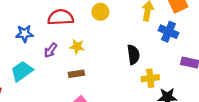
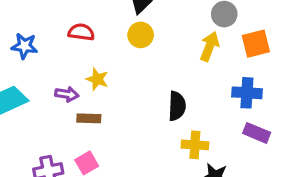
red semicircle: (61, 17) -> (81, 32), size x0.7
blue cross: (169, 32) -> (247, 93), moved, turned -30
purple arrow: (51, 50) -> (67, 94), moved, turned -128

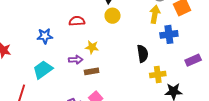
blue cross: (247, 93) -> (169, 34), moved
purple rectangle: (257, 133) -> (193, 60), turned -35

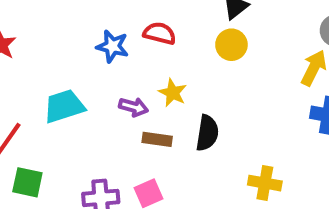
blue star: (45, 36) -> (112, 46), moved
black semicircle: (143, 54) -> (207, 133), moved
yellow cross: (158, 75) -> (265, 183), moved

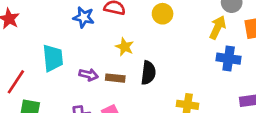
cyan trapezoid: (64, 106) -> (53, 58), turned 104
purple arrow: (134, 107) -> (89, 75), moved

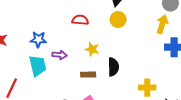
blue star: (84, 17) -> (38, 39), moved
purple arrow: (89, 75) -> (60, 55), moved

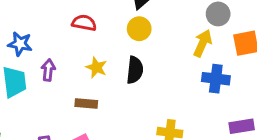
purple arrow: (60, 55) -> (48, 70), turned -96
black semicircle: (113, 67) -> (135, 70), moved

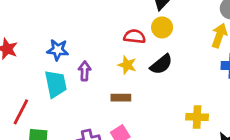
red semicircle: (84, 23) -> (135, 36), moved
black semicircle: (135, 70) -> (161, 64), turned 50

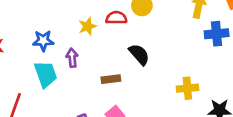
black semicircle: (161, 64) -> (139, 54), moved, turned -85
yellow star: (127, 65) -> (88, 26), moved, turned -30

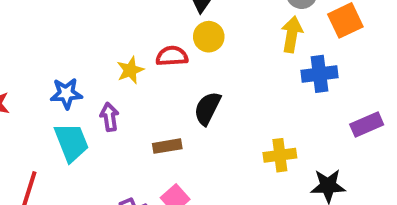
black semicircle: (139, 54) -> (207, 108), turned -110

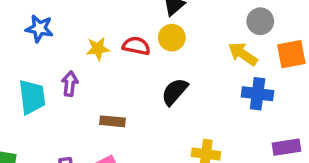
yellow arrow: (292, 34) -> (243, 54), turned -80
blue star: (66, 93) -> (39, 28), moved
black semicircle: (207, 108) -> (175, 92), moved

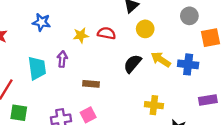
yellow circle: (172, 38) -> (145, 29), moved
yellow arrow: (243, 54) -> (161, 59), moved

